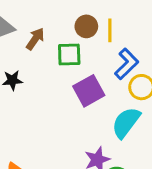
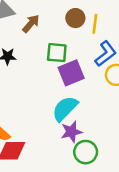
green square: (69, 55) -> (57, 53), moved
cyan semicircle: (126, 123) -> (65, 109), moved

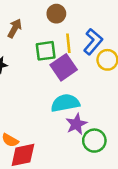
yellow line: (95, 24) -> (68, 43), moved
cyan semicircle: (65, 109) -> (65, 103), turned 48

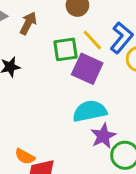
yellow line: (68, 43) -> (92, 40), turned -36
purple square: (64, 67) -> (87, 69), turned -30

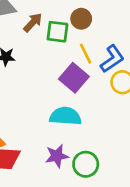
green square: (65, 49) -> (57, 32), moved
purple star: (103, 136) -> (57, 156), moved

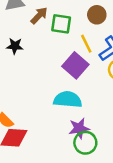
brown circle: (81, 19) -> (97, 15), moved
purple star: (57, 156) -> (79, 128), moved

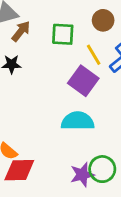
brown arrow: (39, 16) -> (21, 31), moved
purple star: (79, 128) -> (82, 175), moved

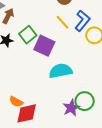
green square: (63, 34) -> (28, 35), moved, turned -30
purple square: (83, 81) -> (44, 46), moved

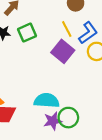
purple square: (44, 46) -> (63, 51), moved
cyan semicircle: (61, 71) -> (47, 101), moved

